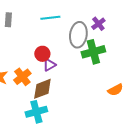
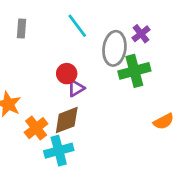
cyan line: (50, 18) -> (77, 26), turned 60
orange cross: (22, 77) -> (36, 128), moved

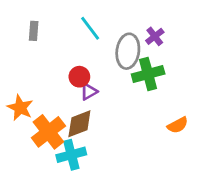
orange cross: (36, 128) -> (48, 132), size x1.4

